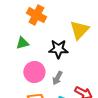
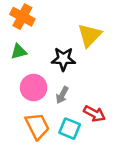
orange cross: (36, 15) -> (22, 17), moved

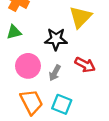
red arrow: (94, 114) -> (85, 65), moved

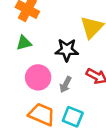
orange trapezoid: (31, 102) -> (42, 114), turned -40

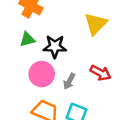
black star: (67, 50) -> (55, 47), moved

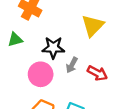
green triangle: (27, 39) -> (15, 40), moved
gray arrow: (69, 81) -> (72, 65), moved

